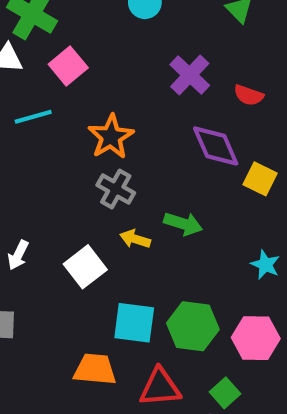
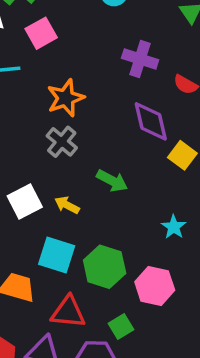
purple cross: (190, 75) -> (140, 59), turned -36
yellow arrow: (135, 239) -> (67, 205), moved

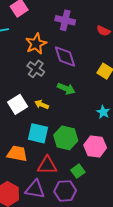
purple cross: (140, 59) -> (65, 20), moved
purple diamond: (151, 121) -> (65, 56), moved

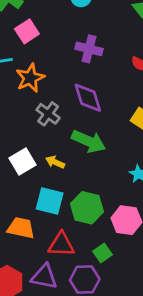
orange star: (36, 44) -> (30, 78), moved
green arrow: (66, 89) -> (89, 141), size x1.4

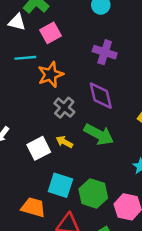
yellow arrow: (55, 162) -> (64, 142), moved

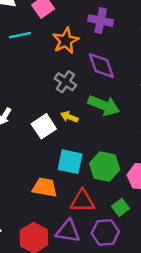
orange star: (51, 75) -> (66, 41), moved

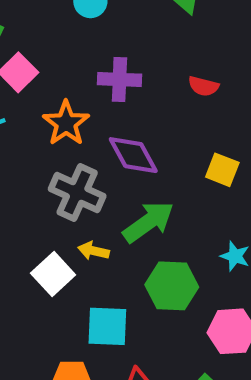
gray cross: (65, 82) -> (77, 193), size x1.4
green arrow: (104, 105) -> (148, 222), turned -48
green hexagon: (105, 166) -> (172, 286), moved

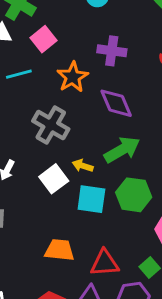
gray cross: (77, 193) -> (51, 125), moved
cyan square: (107, 326) -> (91, 199), moved

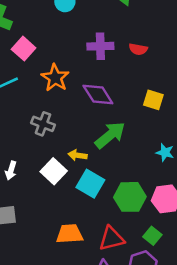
purple cross: (112, 51) -> (100, 46), moved
gray cross: (51, 125) -> (43, 124), size x0.7
green hexagon: (134, 195) -> (130, 197), moved
cyan square: (91, 199) -> (90, 184), turned 32

